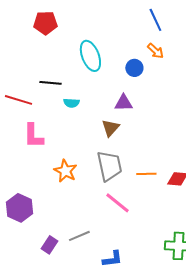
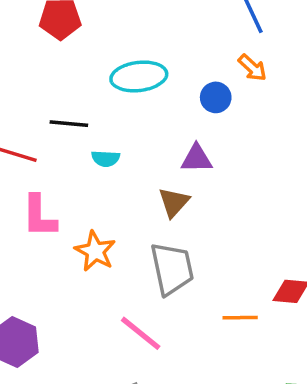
cyan ellipse: (90, 56) -> (139, 76), turned -76
orange star: (65, 171) -> (95, 251), moved
orange line: (146, 174) -> (240, 318), moved
pink line: (117, 203) -> (141, 333), moved

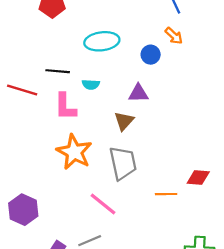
cyan semicircle: (106, 159) -> (91, 84), moved
pink L-shape: (39, 216) -> (65, 107), moved
orange star: (95, 251) -> (74, 152), size x1.4

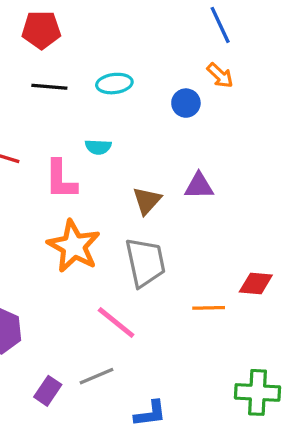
cyan ellipse: (102, 41) -> (114, 84), size x0.7
black line: (58, 71) -> (49, 87), moved
purple triangle: (138, 93) -> (199, 186), moved

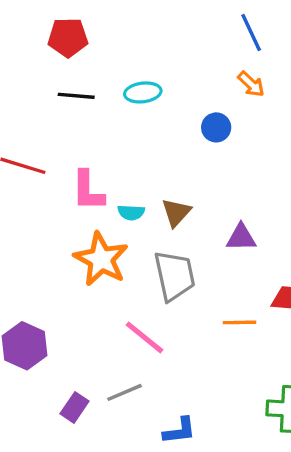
blue circle: (186, 103) -> (216, 127), moved
cyan semicircle: (98, 147) -> (131, 212), moved
purple triangle: (199, 186) -> (241, 237), moved

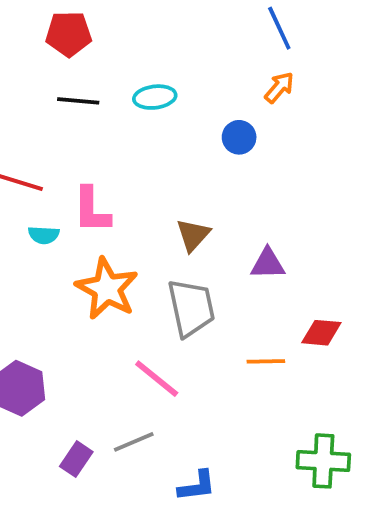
orange arrow: (251, 84) -> (279, 87), turned -92
cyan semicircle: (131, 212) -> (44, 235), moved

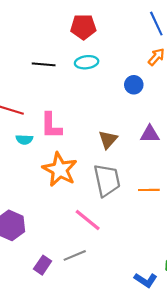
red pentagon: (69, 34) -> (83, 27), moved
purple triangle: (268, 264) -> (150, 134), moved
orange line: (266, 361) -> (149, 190), moved
blue L-shape: (197, 486) -> (146, 280), moved, turned 40

